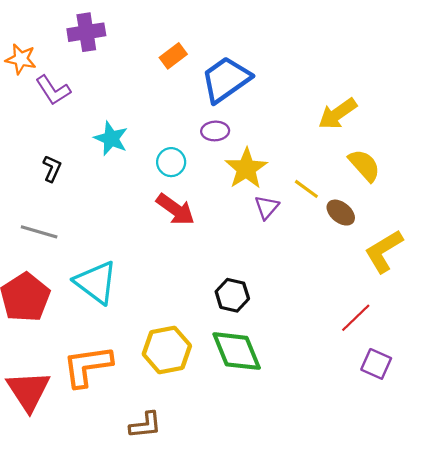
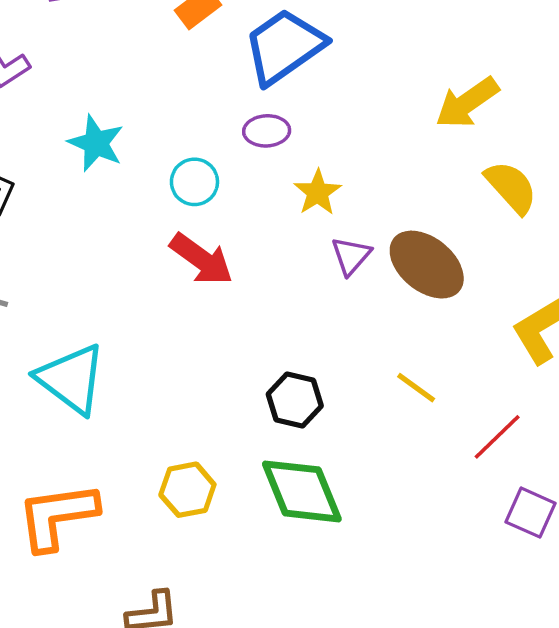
yellow star: (246, 169) -> (318, 192), size x0.7
yellow line: (306, 189) -> (416, 388), moved
brown ellipse: (341, 213) -> (427, 265), moved, size x1.6
yellow hexagon: (167, 350) -> (187, 490), size x0.7

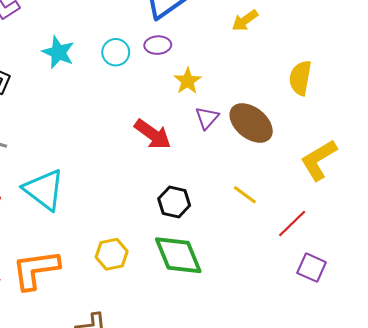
yellow arrow: (467, 103) -> (245, 20), moved, size x0.7
cyan circle: (194, 182) -> (116, 52), moved
yellow semicircle: (511, 187) -> (300, 78), turned -128
red arrow: (202, 259) -> (153, 134), moved

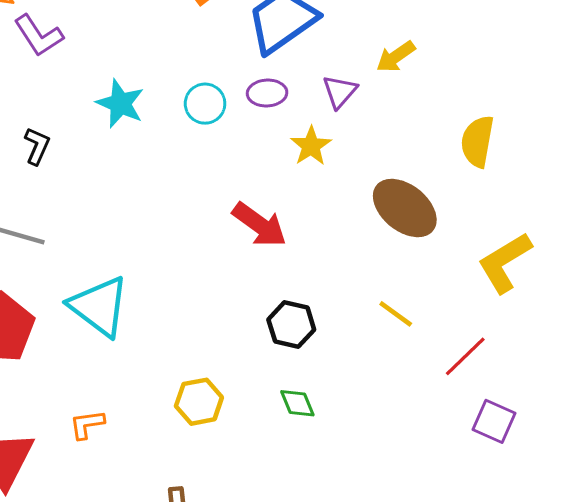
purple triangle: (207, 118) -> (340, 91), moved
green diamond: (178, 255) -> (297, 403), size x0.5
orange L-shape: (36, 270) -> (87, 424), size x0.5

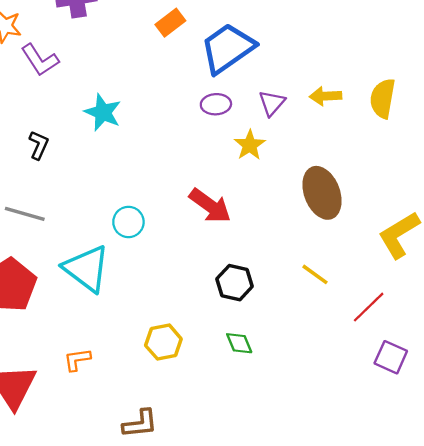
yellow arrow: (396, 57) -> (326, 96), moved, turned 32
cyan circle: (205, 104) -> (128, 222), moved
yellow semicircle: (477, 141) -> (383, 98), moved
brown ellipse: (405, 208) -> (322, 193), turned 30

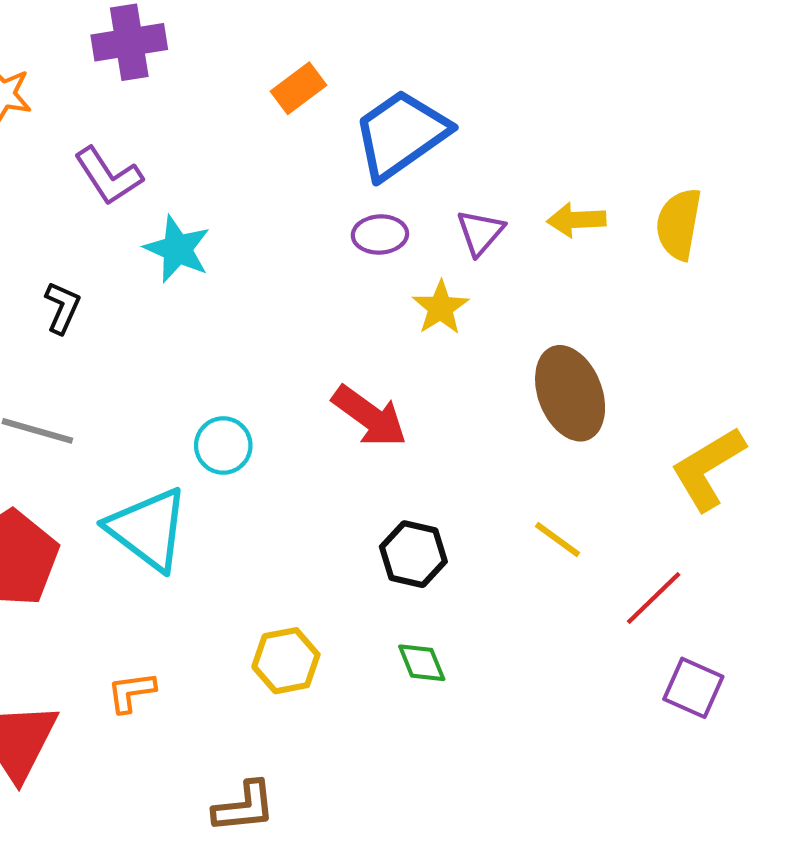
purple L-shape: (40, 60) -> (108, 176), moved

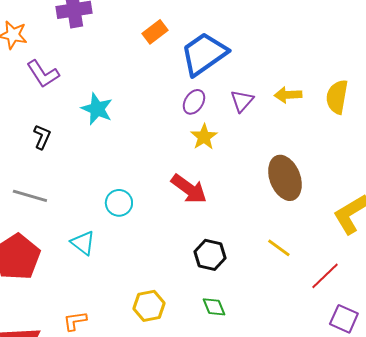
purple L-shape: (108, 176) -> (43, 74), moved
purple ellipse: (380, 234) -> (194, 102), turned -55
yellow star: (441, 308) -> (204, 137), moved
cyan triangle: (148, 529) -> (83, 243), size x0.6

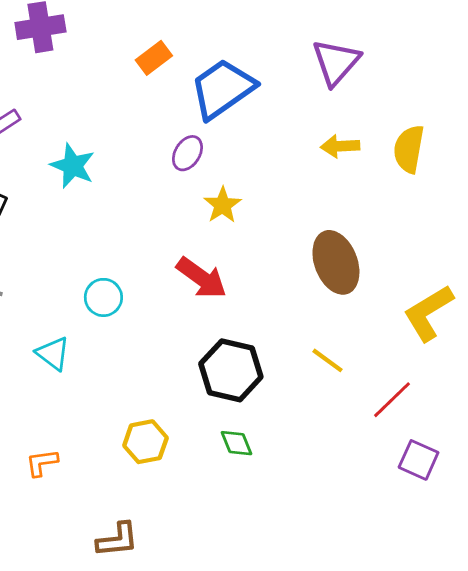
purple triangle: (242, 101) -> (336, 62), moved, size x1.5
purple ellipse: (194, 102) -> (187, 153), moved
black hexagon: (210, 255) -> (231, 370), size x1.4

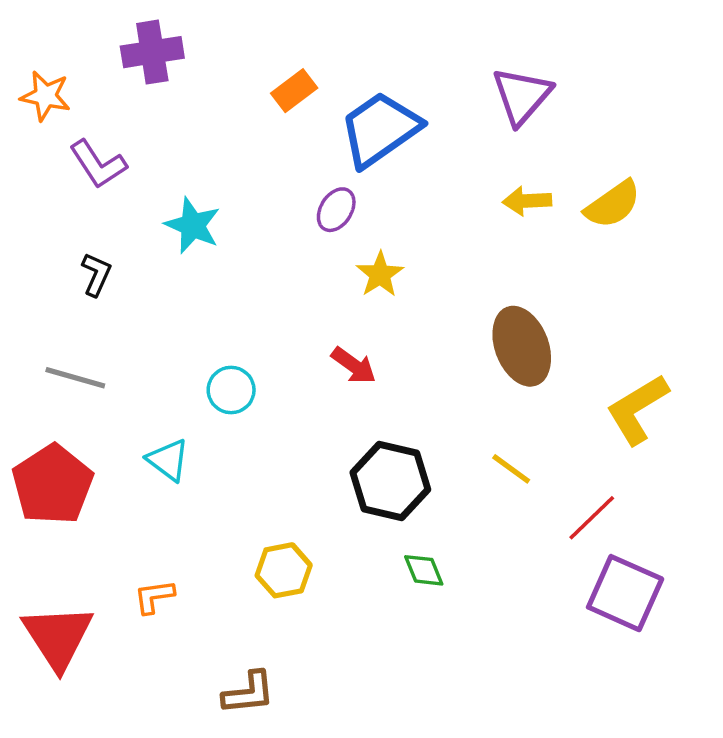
yellow semicircle: (409, 149) -> (613, 204), turned -135
red arrow: (201, 278) -> (354, 365), size x0.7
green diamond: (237, 443) -> (424, 570), moved
purple square: (419, 460) -> (625, 593), size x1.5

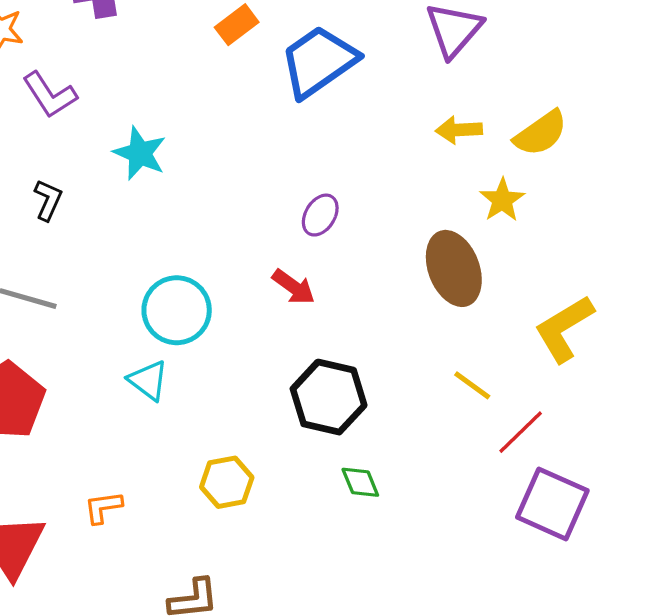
purple ellipse: (336, 210) -> (320, 215), moved
yellow star: (380, 274) -> (502, 200), moved
cyan circle: (231, 390) -> (177, 310), size x1.5
cyan triangle: (168, 460) -> (148, 380), moved
yellow line: (511, 469) -> (472, 385), moved

